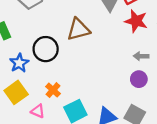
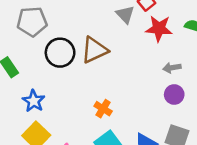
black circle: (46, 49) -> (60, 53), moved
orange cross: (53, 90) -> (103, 109), moved

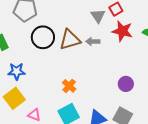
gray arrow: (172, 68) -> (93, 41), moved
blue star: (34, 101) -> (17, 71), turned 30

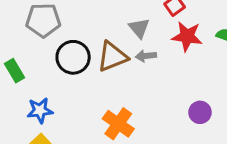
gray triangle: (98, 16) -> (139, 28), moved
orange cross: (69, 86) -> (118, 124), size x1.5

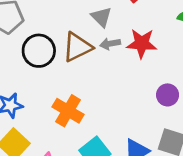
red star: (187, 36) -> (142, 43), moved
orange cross: (118, 124) -> (68, 111), moved

